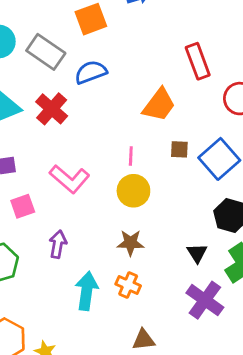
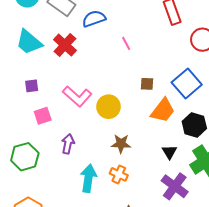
orange trapezoid: (159, 105) -> (163, 110), moved
brown square: (179, 149) -> (147, 84), moved
pink line: (131, 156) -> (126, 43), moved, turned -32
yellow circle: (133, 191) -> (109, 107), moved

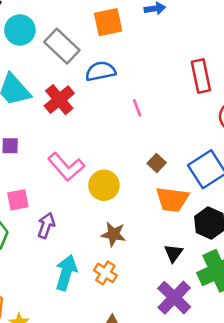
brown square: (147, 84) -> (157, 163), turned 32
orange trapezoid: (163, 110) -> (172, 199), turned 52
pink square: (43, 116) -> (18, 200), moved

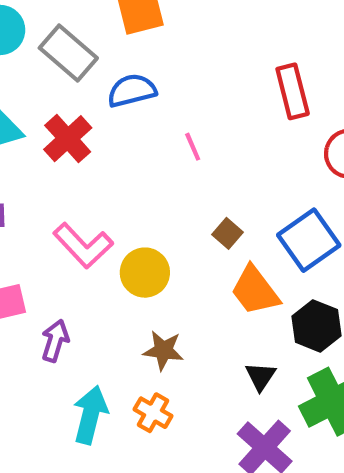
orange trapezoid: (172, 199) -> (255, 291), turned 48

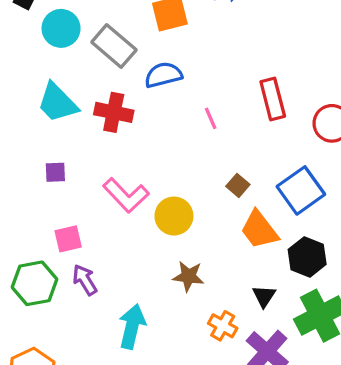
red rectangle: (293, 91) -> (273, 99), moved
red cross: (68, 139) -> (114, 112), turned -36
purple arrow: (55, 341) -> (85, 280), moved, turned -48
orange cross: (153, 413) -> (223, 326), moved

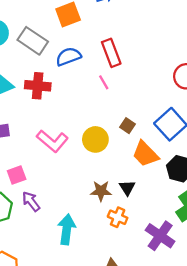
red rectangle: (273, 99) -> (111, 53), moved
yellow circle: (174, 216) -> (95, 139), moved
black triangle: (264, 296) -> (127, 188), moved
orange cross: (223, 326) -> (118, 217), moved

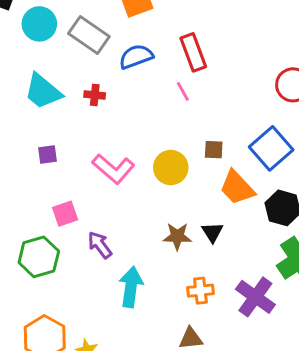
red cross: (38, 86) -> (95, 95), size x0.6
brown square: (127, 126) -> (214, 150), turned -32
purple arrow: (31, 201) -> (100, 245), moved
orange cross: (118, 217) -> (200, 291), moved, turned -30

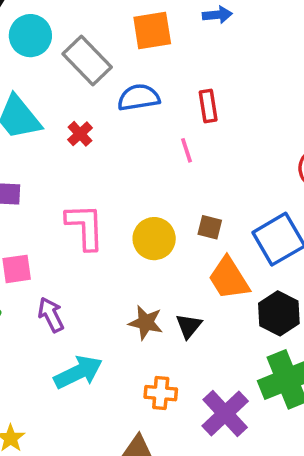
red rectangle: (193, 52) -> (208, 106), size x0.7
red cross: (95, 95) -> (80, 134), turned 30
pink L-shape: (113, 169) -> (85, 227), turned -144
cyan arrow: (131, 287) -> (78, 372), turned 45

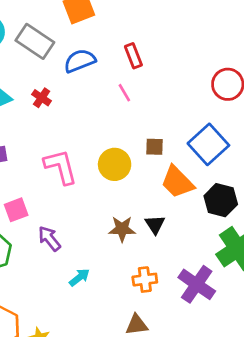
cyan arrow: (78, 372) -> (79, 277), size x0.6

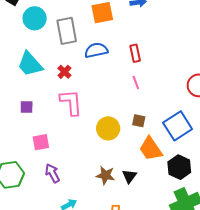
gray rectangle: (35, 41) -> (67, 31), turned 36
pink line: (124, 93) -> (136, 82), moved
pink L-shape: (61, 167) -> (71, 102), moved
pink square: (16, 210) -> (41, 142), moved

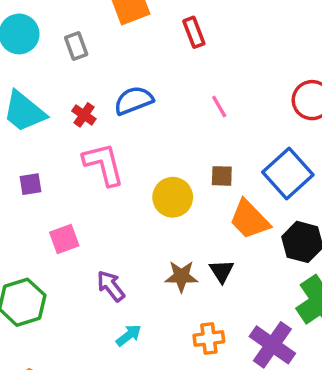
gray rectangle: (67, 31) -> (76, 46), size x0.6
blue semicircle: (96, 50) -> (134, 100), moved
red rectangle: (135, 53) -> (194, 32), moved
pink line: (136, 82) -> (219, 107), moved
purple arrow: (52, 173) -> (111, 286), moved

